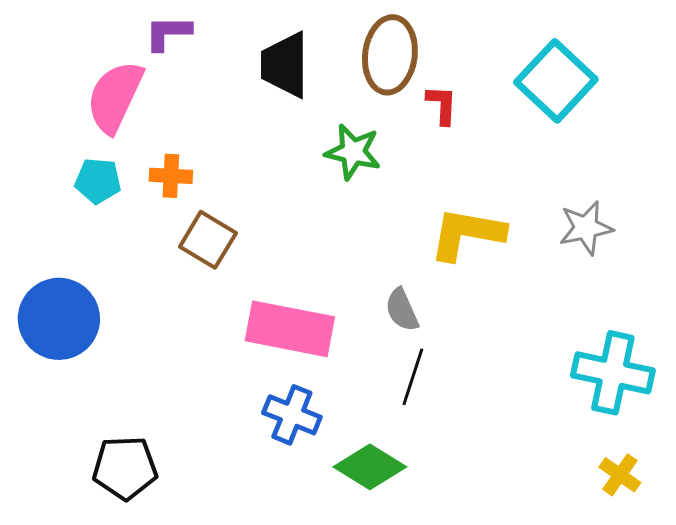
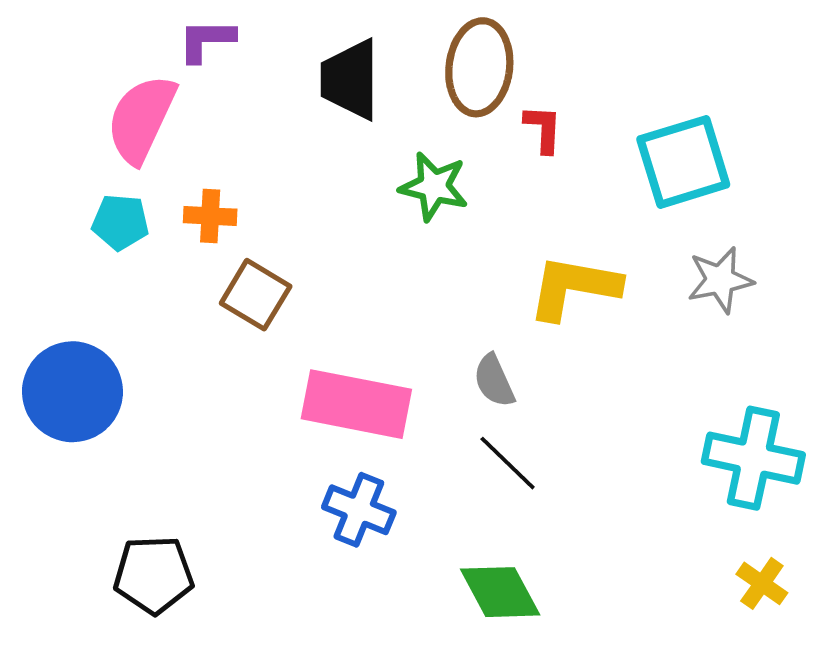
cyan square: (556, 81) -> (683, 162), moved, turned 30
black line: (413, 377) -> (508, 463), turned -64
green diamond: (370, 467) -> (500, 592), moved, turned 30

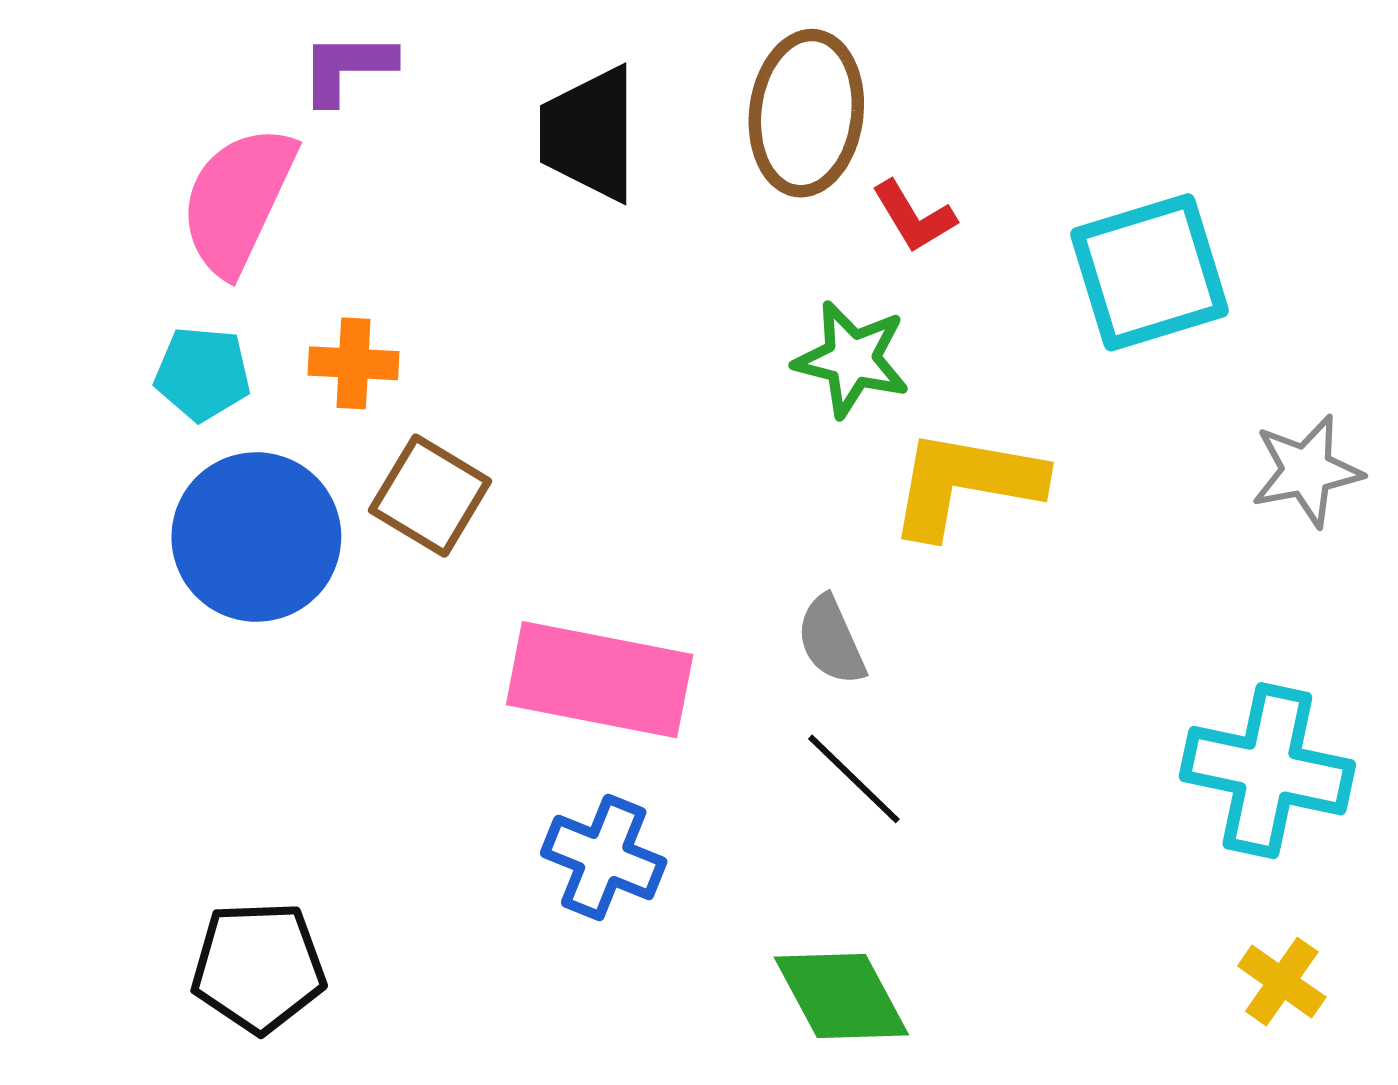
red L-shape: (543, 129) -> (914, 217), turned 146
green star: (434, 186) -> (852, 359), moved
gray star: (720, 280) -> (1307, 471), moved
blue circle: (72, 392) -> (256, 537), moved

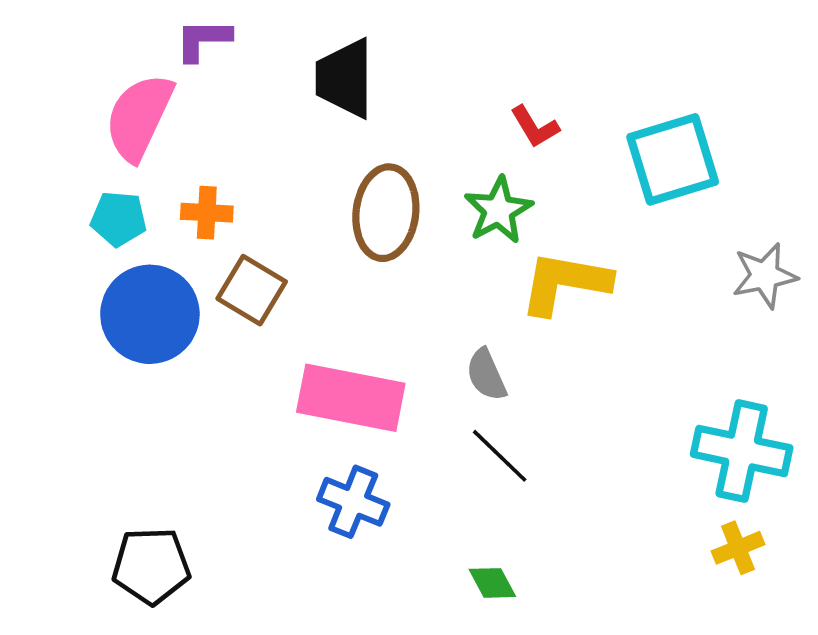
brown ellipse: (806, 113) -> (386, 213), moved
green star: (852, 359) -> (498, 210), turned 30
yellow cross: (1282, 982) -> (738, 548), moved, turned 33
green diamond: (841, 996) -> (492, 583), size x0.6

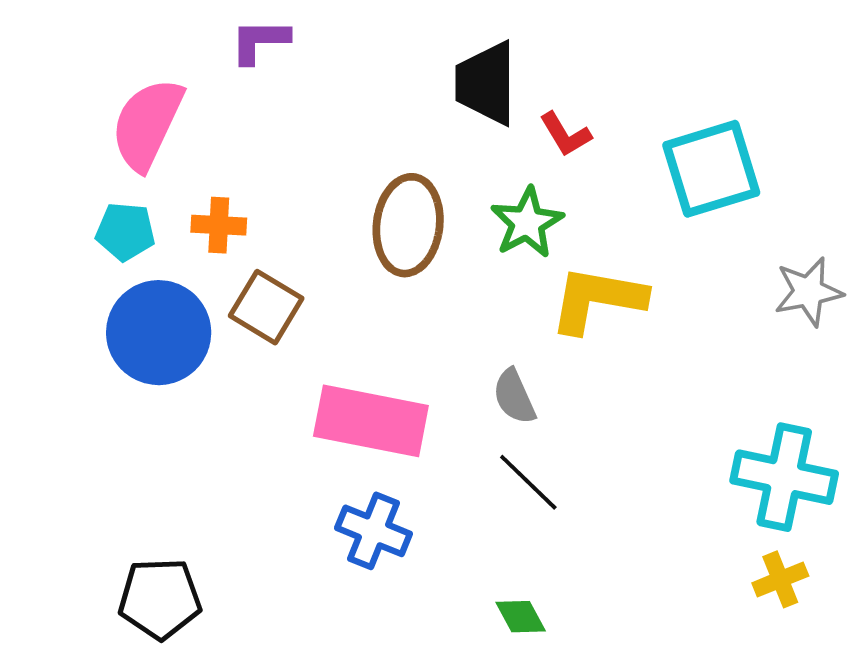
purple L-shape: (203, 40) -> (260, 41), moved
black trapezoid: (345, 78) -> (486, 83), moved

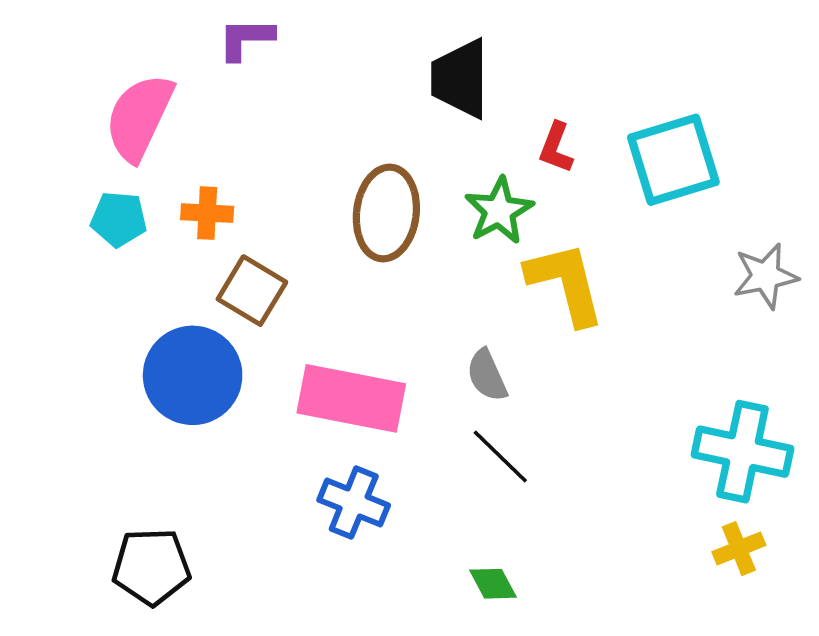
red L-shape: (565, 134) -> (556, 148), moved, turned 52
yellow L-shape: (597, 299) -> (566, 283), turned 66
blue circle: (159, 333) -> (193, 375), moved

